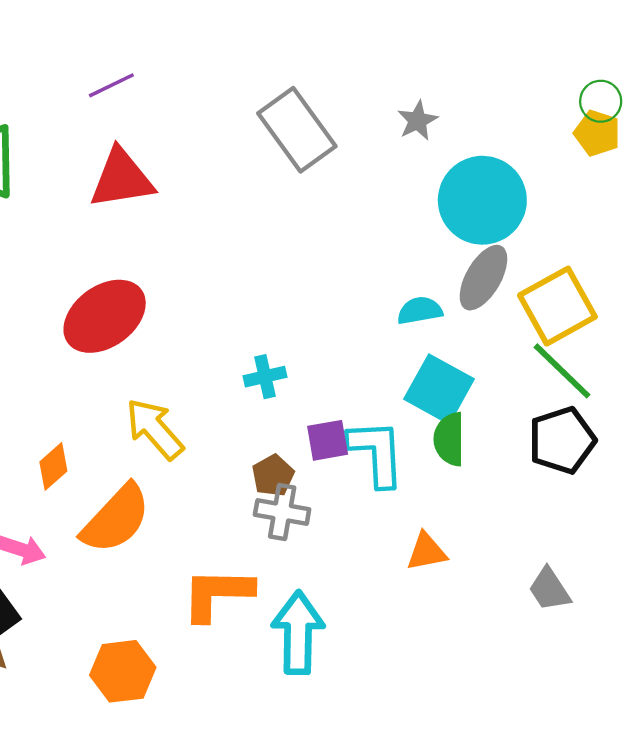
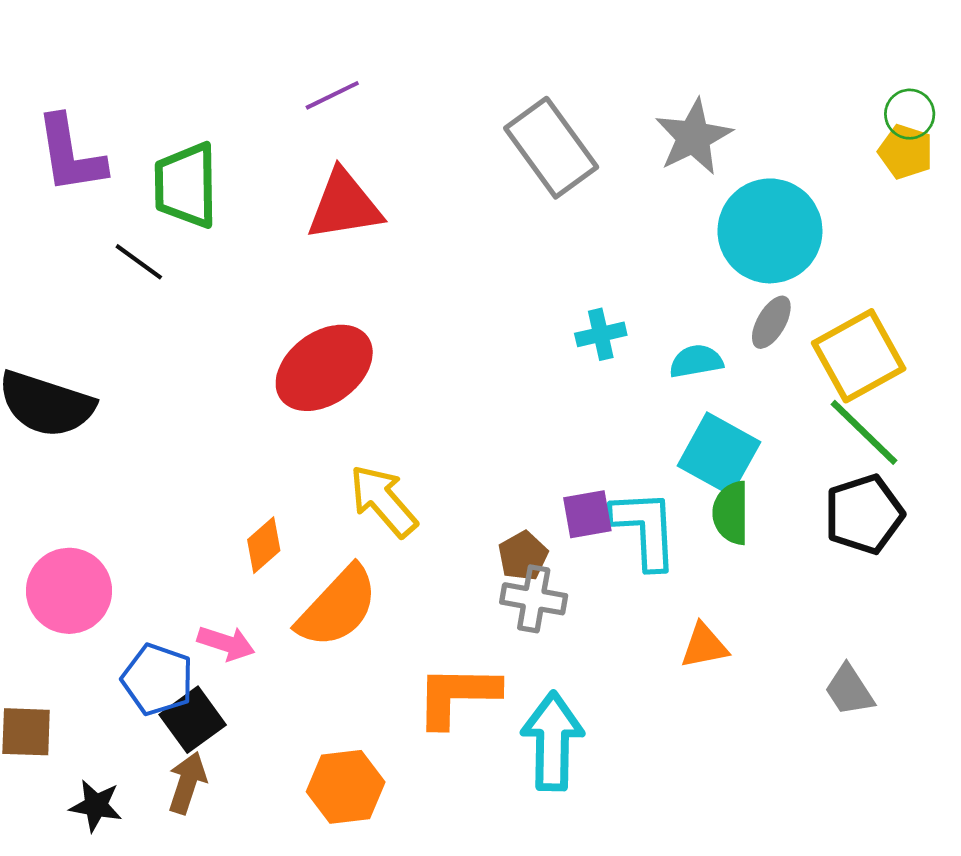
gray star: (417, 121) -> (693, 137), size x1.6
gray ellipse: (483, 278) -> (771, 322), size x0.7
cyan cross: (265, 377) -> (601, 334), moved

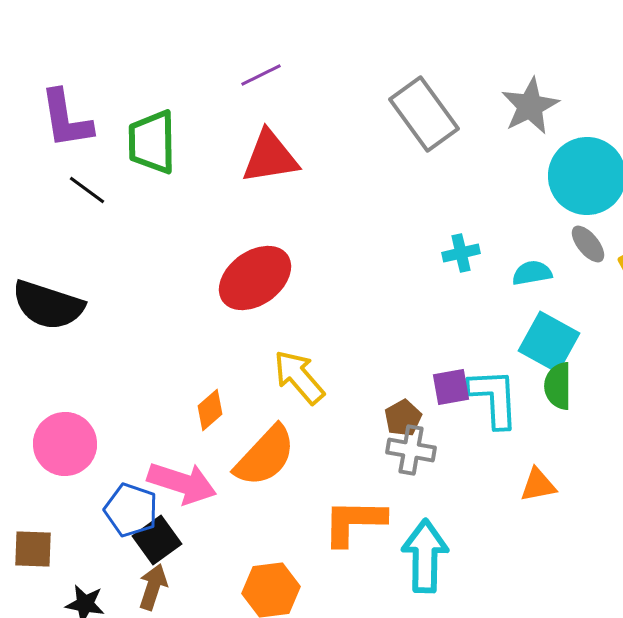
black line: (139, 262) -> (87, 190), moved
gray ellipse: (771, 322) -> (588, 244), turned -69
pink arrow: (226, 643) -> (182, 483), size x1.6

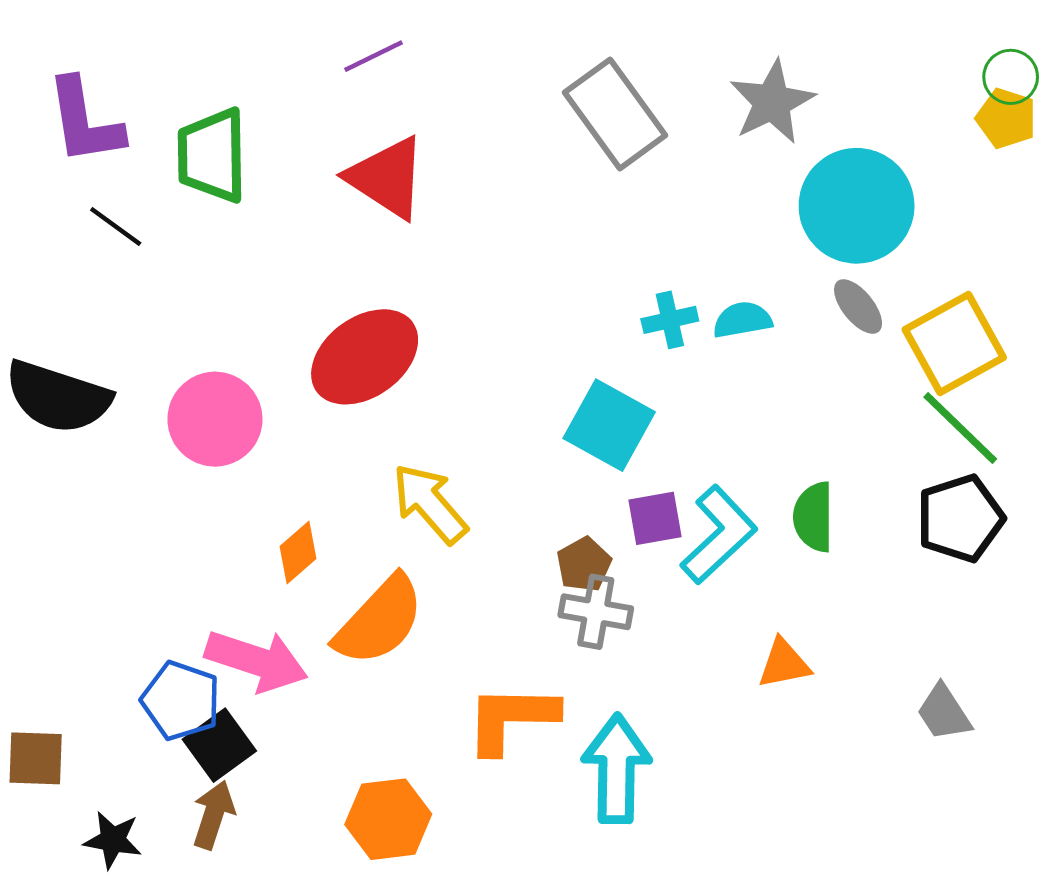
red triangle: (270, 157) -> (387, 178), turned 42
cyan semicircle: (532, 273) -> (742, 320), moved
cyan square: (549, 342) -> (609, 425), moved
cyan L-shape: (494, 398) -> (719, 535), turned 50
pink circle: (65, 444) -> (215, 419), moved

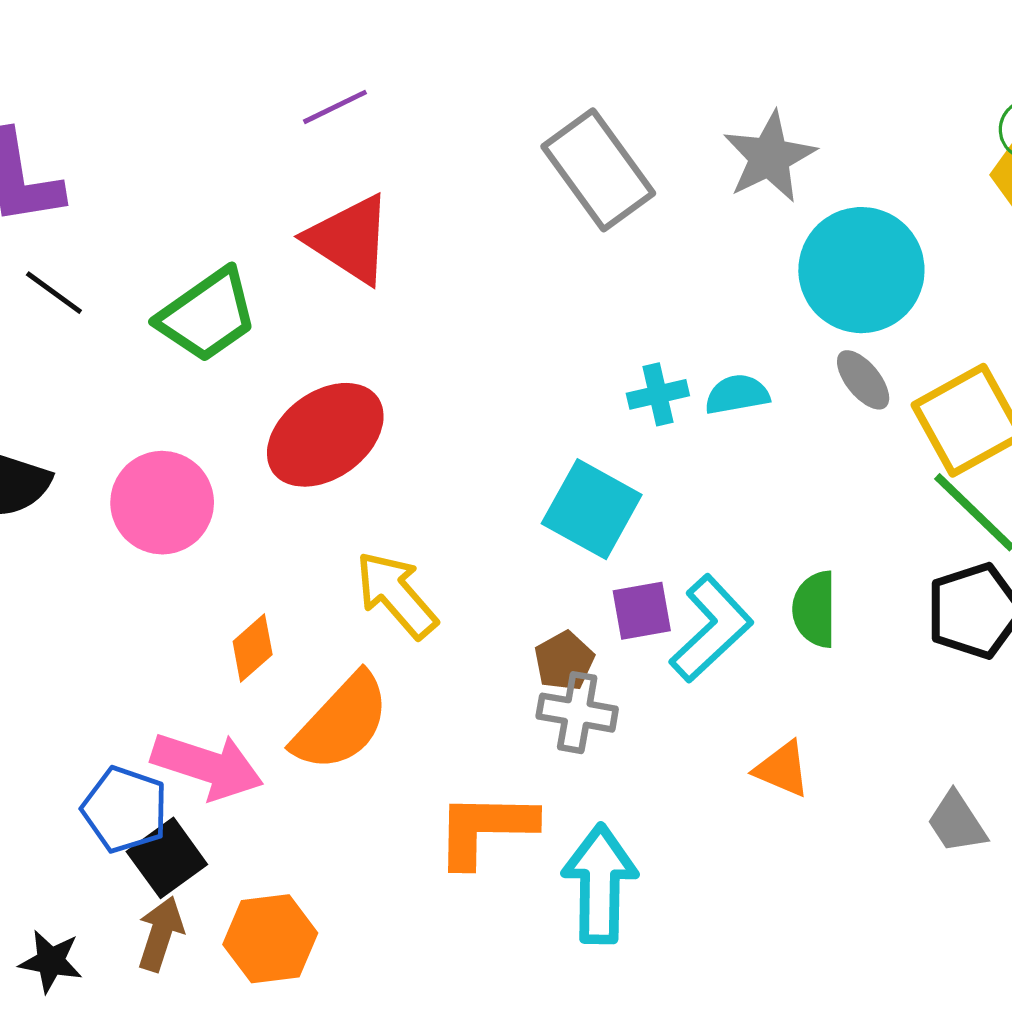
green trapezoid: (212, 155) -> (207, 315), moved, turned -124
orange triangle: (784, 664) -> (782, 769), turned 34
orange hexagon: (388, 819) -> (270, 939), moved

